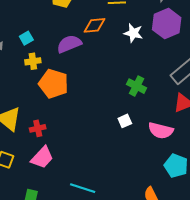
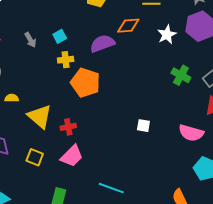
white star: (133, 33) -> (167, 35), turned 30
green cross: (136, 86) -> (181, 75), moved
white square: (125, 121) -> (143, 126), moved, turned 32

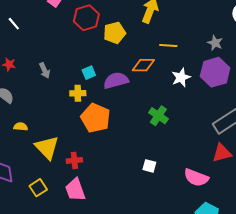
cyan square: (60, 36) -> (89, 73), moved
green cross: (181, 75) -> (158, 116), moved
pink trapezoid: (72, 156) -> (75, 190), turned 110
yellow square: (35, 157) -> (38, 188), turned 30

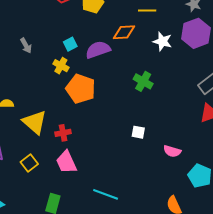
white star: (181, 77) -> (162, 41), turned -30
yellow cross: (78, 93) -> (61, 66), turned 35
pink semicircle: (196, 178) -> (172, 151), moved, size x0.7

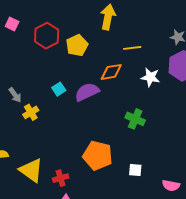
yellow cross: (61, 66) -> (31, 112), moved, turned 35
orange pentagon: (81, 89) -> (98, 156), moved

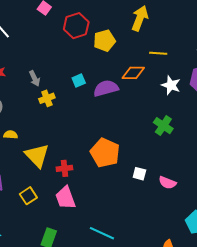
green cross: (135, 119) -> (163, 126), moved
pink semicircle: (171, 185) -> (167, 183), moved

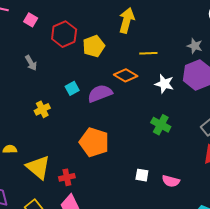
orange diamond: (133, 73) -> (126, 75), turned 35
gray arrow: (35, 78) -> (31, 63), moved
orange pentagon: (105, 153) -> (94, 142), moved

